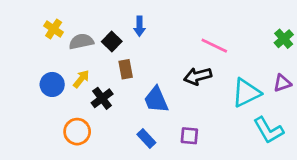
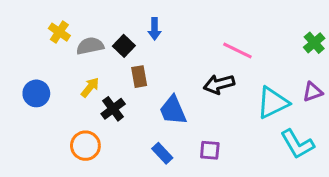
blue circle: (52, 84) -> (36, 93), moved

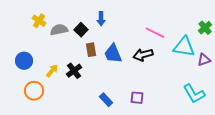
yellow arrow: (90, 87) -> (52, 71), moved
cyan triangle: (273, 103) -> (184, 47), moved, turned 35
blue trapezoid: (173, 110) -> (113, 54), moved
orange circle: (85, 146) -> (34, 91), moved

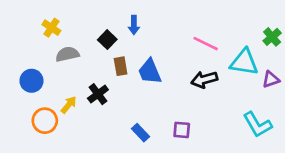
gray semicircle: (59, 30) -> (67, 54), moved
black arrow: (143, 55) -> (204, 79), moved
yellow arrow: (52, 71) -> (69, 105), moved

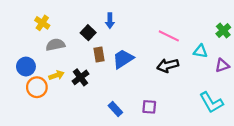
cyan triangle: (244, 62) -> (200, 51), size x0.6
blue trapezoid: (150, 71) -> (123, 59), turned 80
yellow arrow: (69, 105) -> (56, 75), moved, turned 32
orange circle: (45, 121) -> (37, 87), moved

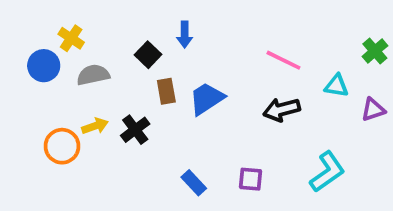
blue circle: (26, 67) -> (44, 66), moved
cyan L-shape: (211, 102) -> (327, 172), moved, turned -95

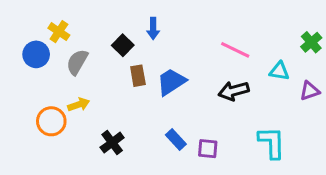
gray semicircle: (93, 75) -> (77, 62), turned -48
black cross: (135, 130) -> (112, 143), moved
cyan L-shape: (327, 172) -> (272, 143), turned -56
blue rectangle: (194, 183) -> (176, 140), moved

